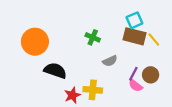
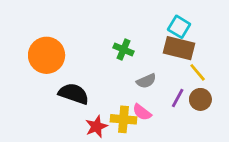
cyan square: (134, 20) -> (179, 27), turned -35
yellow line: (154, 40) -> (198, 72), moved
pink semicircle: (136, 86) -> (142, 112), moved

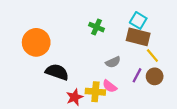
green cross: (123, 50) -> (96, 27), moved

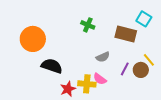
cyan square: (138, 20) -> (144, 19), moved
yellow line: (152, 56) -> (149, 60), moved

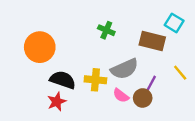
gray semicircle: (103, 57) -> (124, 69), size x1.6
brown circle: (141, 70) -> (143, 98), moved
yellow cross: (87, 84) -> (95, 80), moved
red star: (68, 89) -> (57, 102), moved

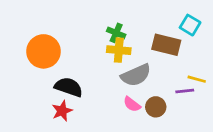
yellow line: (180, 73) -> (197, 79), turned -35
yellow cross: (95, 80) -> (119, 50), moved
purple line: (151, 83) -> (185, 91), moved, turned 56

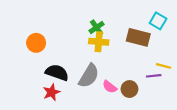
green cross: (116, 33) -> (97, 27), turned 32
orange circle: (44, 51) -> (36, 43), size x0.7
gray semicircle: (136, 75) -> (89, 76), moved, turned -35

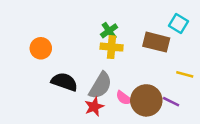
purple line: (154, 76) -> (171, 102), moved, turned 32
brown circle: (129, 89) -> (146, 100), size x1.6
red star: (51, 92) -> (94, 107), moved

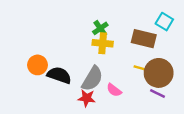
orange circle: (41, 48) -> (37, 65), moved
yellow line: (185, 74) -> (141, 68), moved
brown circle: (146, 100) -> (159, 73), moved
red star: (94, 107) -> (87, 98), turned 30

